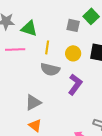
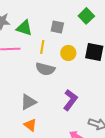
gray square: (73, 25) -> (57, 27), moved
purple L-shape: (75, 84) -> (70, 100), moved

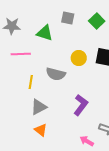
gray square: (57, 27) -> (68, 18), moved
green triangle: (24, 28) -> (45, 33), moved
yellow line: (42, 47) -> (31, 82), moved

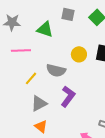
yellow line: (31, 82) -> (31, 78), turned 32
purple L-shape: (81, 105) -> (68, 96), moved

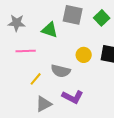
gray square: (68, 14) -> (73, 15), size x1.5
purple L-shape: (68, 96) -> (73, 97), turned 80

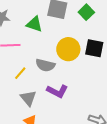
yellow circle: (84, 55) -> (68, 49), size x1.5
gray triangle: (44, 104) -> (28, 98), turned -42

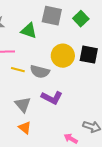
yellow line: (20, 73) -> (18, 70), moved, turned 64

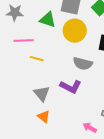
yellow circle: (63, 56) -> (75, 31), moved
gray semicircle: (40, 72) -> (83, 64), moved

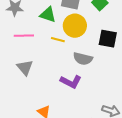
yellow line: (37, 59) -> (58, 40), moved
gray triangle: (42, 94) -> (25, 68), moved

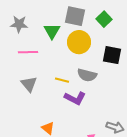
green triangle: (48, 15) -> (52, 31), turned 42
yellow line: (58, 40) -> (62, 80), moved

